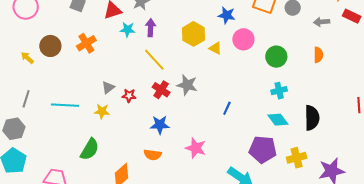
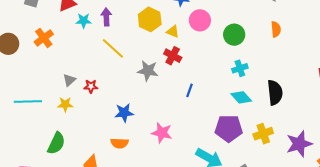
red cross: (161, 90) -> (173, 56), moved

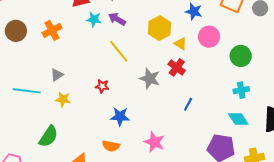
purple arrow: (106, 17) -> (117, 19), turned -66
gray triangle: (69, 80) -> (57, 75), moved
red star: (91, 86) -> (102, 86), moved

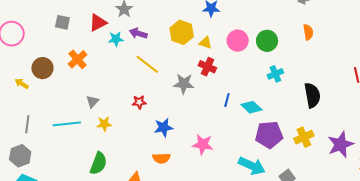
pink circle: (209, 37) -> (238, 41), moved
cyan diamond: (238, 119) -> (251, 107), moved

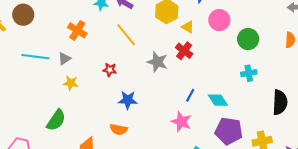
pink circle: (238, 41) -> (219, 20), moved
orange cross: (78, 59) -> (77, 30), moved, turned -30
blue line: (227, 100) -> (190, 95), moved
cyan line: (67, 124) -> (35, 57), moved
pink star: (203, 144) -> (181, 122), moved

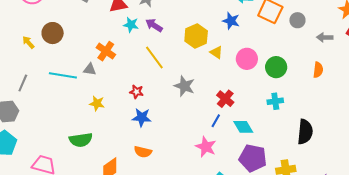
pink circle: (219, 20) -> (247, 59), moved
red cross: (184, 51) -> (225, 99), moved
gray triangle: (64, 59) -> (90, 69), moved, turned 40
blue star: (128, 100) -> (142, 117), moved
green semicircle: (56, 120) -> (81, 140), turned 45

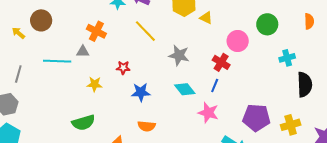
pink circle: (247, 59) -> (238, 41), moved
red star: (137, 92) -> (123, 68), moved
cyan cross: (275, 101) -> (287, 58), moved
cyan diamond: (243, 127) -> (185, 89), moved

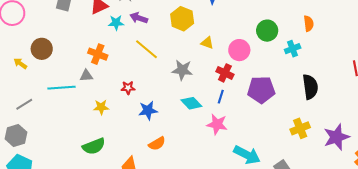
yellow triangle: (206, 18) -> (207, 43), moved
cyan cross: (287, 58) -> (293, 49), moved
gray line: (18, 74) -> (24, 104), turned 48
purple pentagon: (256, 118) -> (261, 90), moved
orange semicircle: (147, 126) -> (157, 144), turned -30

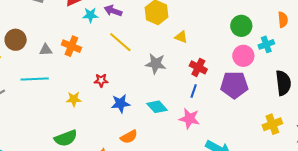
pink circle: (239, 50) -> (243, 56), moved
gray triangle: (86, 76) -> (46, 50), moved
cyan diamond: (191, 103) -> (157, 107), moved

